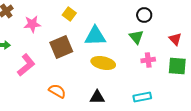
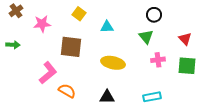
cyan triangle: (95, 36) -> (107, 27), moved, size x0.6
brown square: (61, 47) -> (71, 47), turned 30
pink L-shape: (26, 65) -> (48, 73), moved

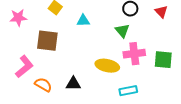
red triangle: (185, 39) -> (161, 12), moved
pink cross: (158, 60) -> (134, 54), size x1.5
yellow ellipse: (113, 63) -> (107, 66), moved
black triangle: (107, 97) -> (73, 84), moved

